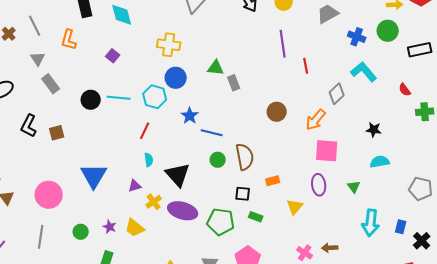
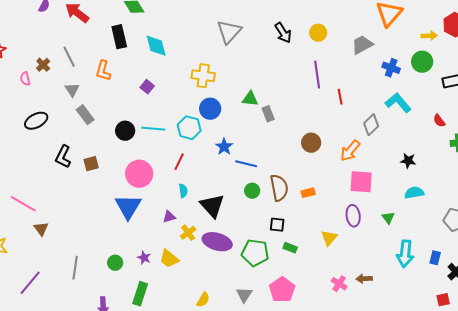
orange rectangle: (273, 181) -> (308, 193), moved
pink circle: (49, 195) -> (139, 174), moved

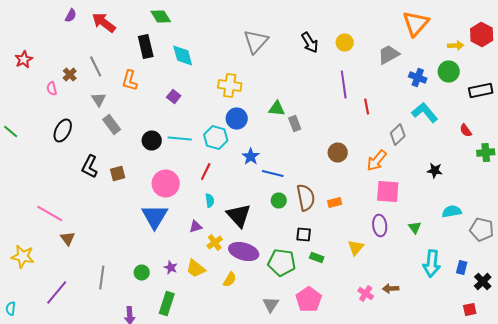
black ellipse: (36, 121) -> (63, 130), turned -35
cyan semicircle: (414, 193) -> (452, 212), moved
yellow semicircle: (203, 300) -> (230, 280), moved

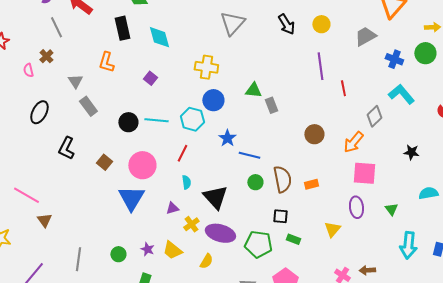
gray line: (96, 66) -> (56, 27), moved
brown square: (118, 174) -> (104, 162), moved, turned -35

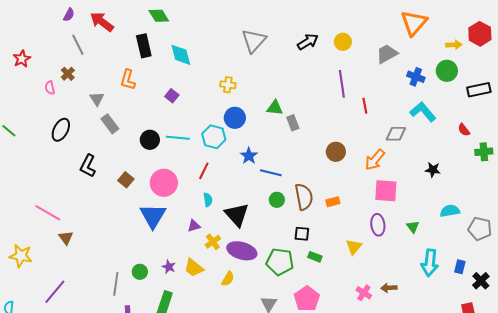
black arrow: (286, 24) -> (308, 42), turned -90
yellow cross: (206, 67) -> (228, 85), size x0.7
gray diamond: (374, 116) -> (396, 134), turned 45
gray line: (78, 259) -> (116, 284), moved

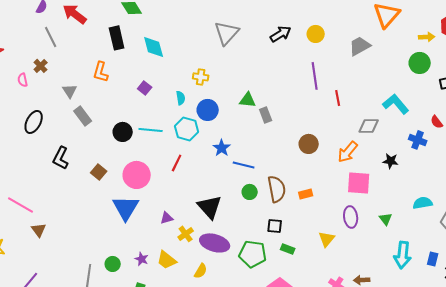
blue cross: (416, 77) -> (418, 140), moved
black star: (433, 170) -> (391, 161), moved
cyan semicircle: (208, 200) -> (181, 98), moved

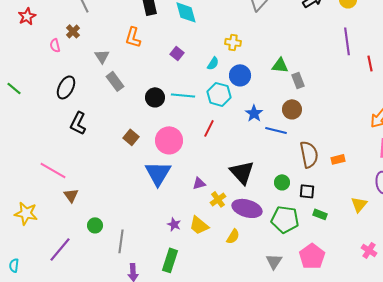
cyan semicircle: (181, 98) -> (213, 63), turned 40
brown circle: (309, 144) -> (292, 109), moved
black L-shape: (61, 158) -> (78, 123), moved
green circle: (250, 192) -> (282, 182), moved
green circle: (113, 264) -> (95, 225), moved

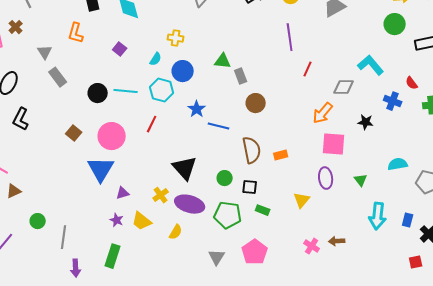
red line: (370, 63) -> (308, 69), moved, turned 35
brown circle: (292, 109) -> (256, 103), moved
purple triangle: (199, 183) -> (123, 193), moved
brown triangle: (71, 195) -> (14, 191), turned 42

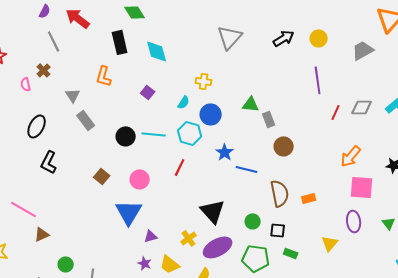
gray diamond: (344, 87) -> (362, 107), moved
pink circle: (112, 136) -> (140, 179), size x0.7
purple ellipse: (190, 204) -> (218, 247), turned -44

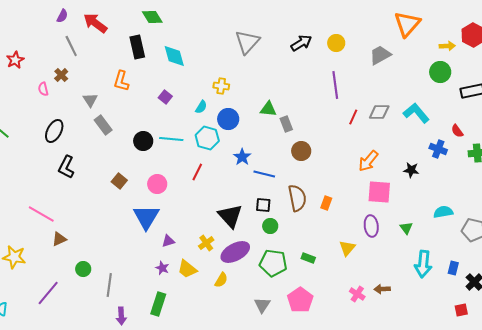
orange rectangle: (309, 198) -> (326, 203), turned -56
black square: (278, 230) -> (263, 205), moved

